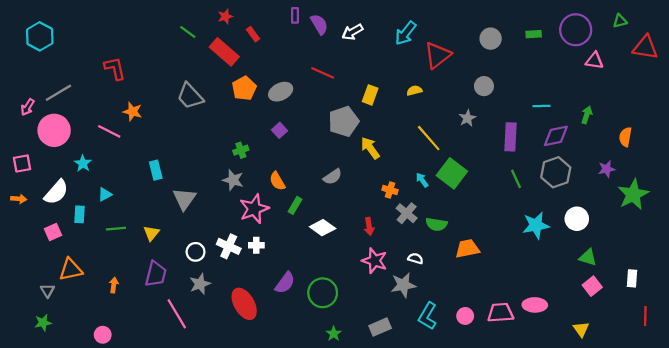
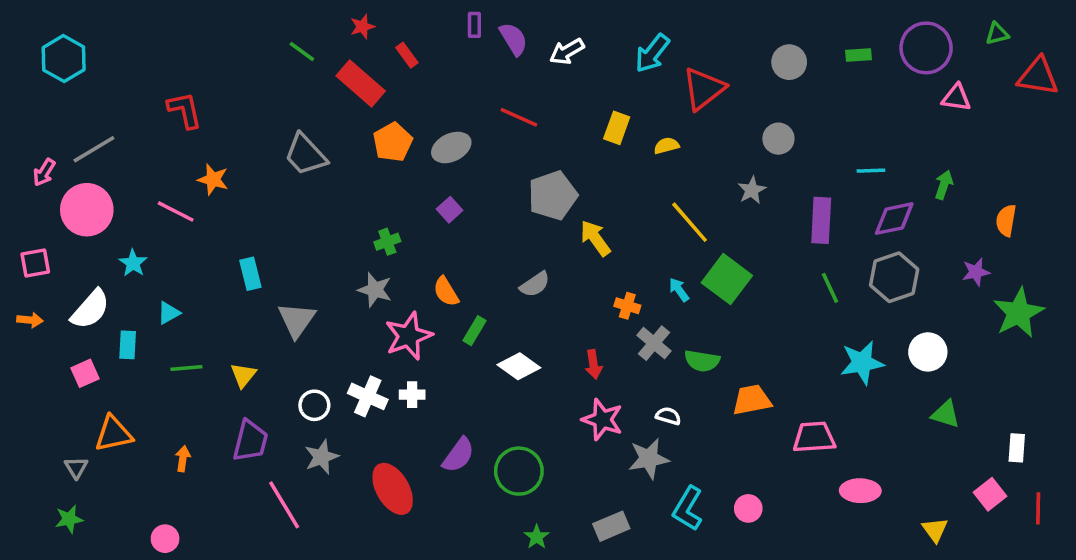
yellow rectangle: (370, 95) -> (617, 128), moved
pink square: (592, 286) -> (990, 494), moved
pink trapezoid: (501, 313) -> (814, 437), moved

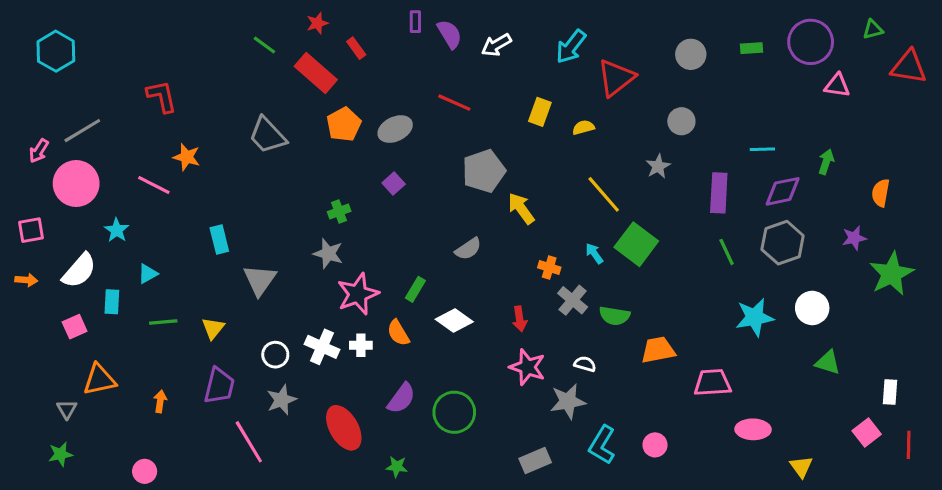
orange semicircle: (446, 292) -> (398, 333), moved
yellow triangle: (935, 530) -> (801, 467), moved
green star: (537, 537) -> (397, 467), moved, turned -30

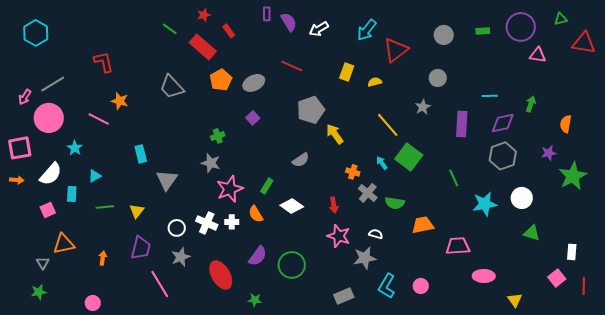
pink square: (31, 230) -> (20, 148), size x1.4
green line: (727, 252) -> (454, 178), moved

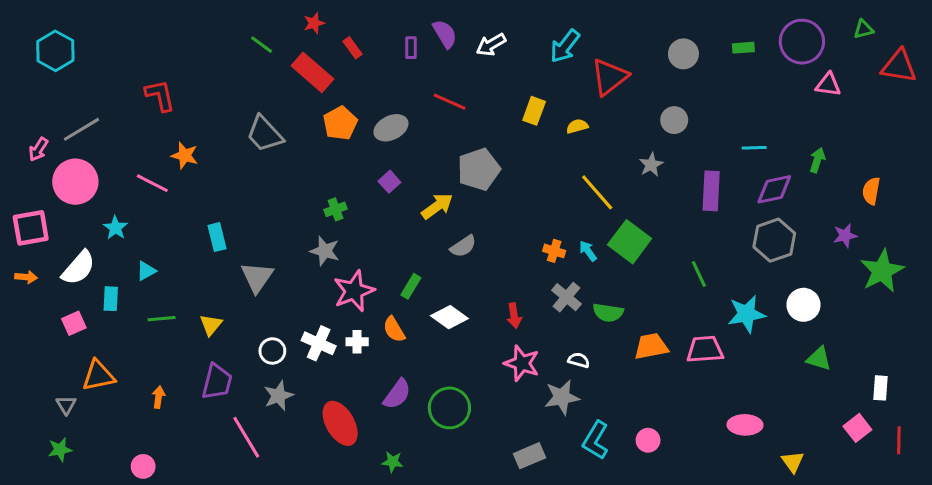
purple rectangle: (267, 14) -> (411, 48), moved
yellow arrow: (335, 134) -> (437, 206), moved, turned 90
orange cross: (353, 172) -> (554, 251), moved
pink trapezoid: (458, 246) -> (705, 349), moved

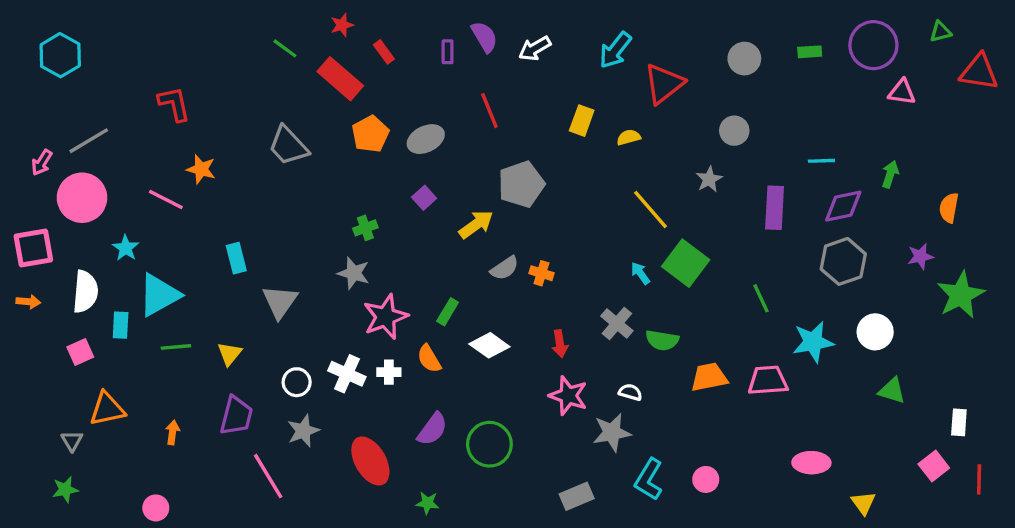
red line: (449, 102) -> (489, 111), turned 44
orange cross: (554, 251) -> (541, 273), moved
white semicircle: (78, 268) -> (85, 292), turned -36
cyan triangle: (146, 271) -> (159, 295), size x2.0

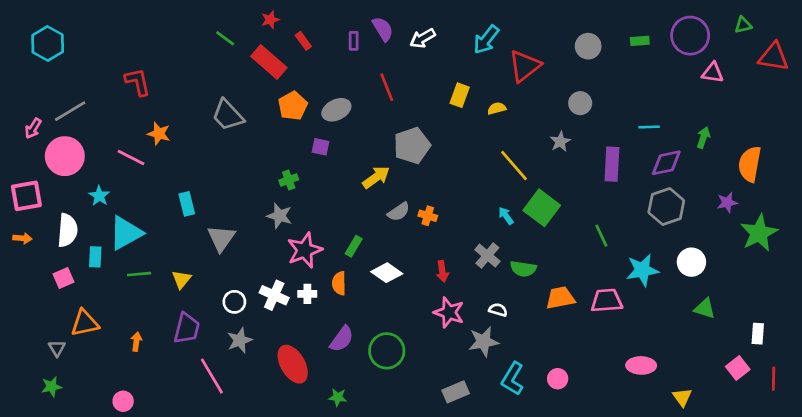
purple square: (424, 198) -> (321, 147), moved, turned -36
orange semicircle: (949, 208) -> (750, 164), size x1.5
orange semicircle: (429, 359) -> (339, 283), turned 30

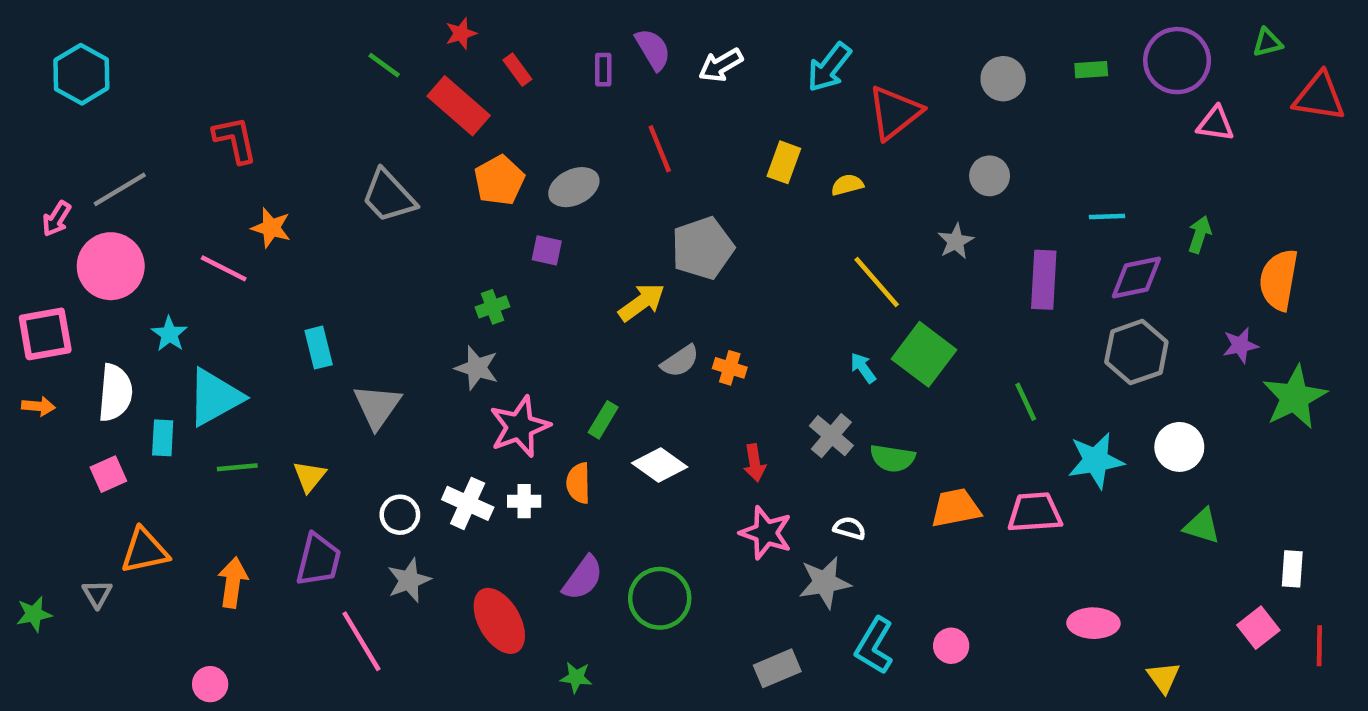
orange arrow: (136, 342) -> (233, 582), size x1.5
green star: (52, 387) -> (34, 614), moved

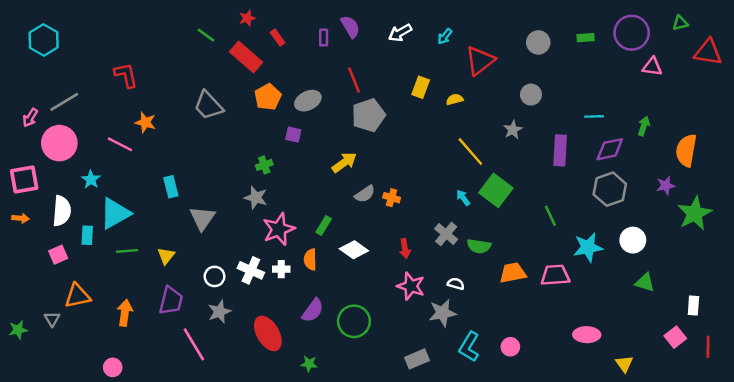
white arrow: (721, 65) -> (400, 33), moved
cyan arrow: (829, 67) -> (445, 36), size x0.6
gray pentagon: (703, 248) -> (369, 115), moved

